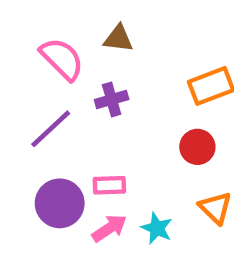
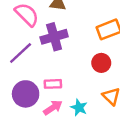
purple cross: (112, 99) -> (54, 37), size x1.5

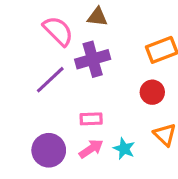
purple circle: (26, 94) -> (49, 150), moved

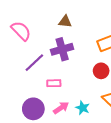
pink semicircle: (58, 31) -> (21, 31), moved
pink rectangle: (91, 119) -> (54, 83), moved

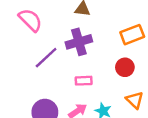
pink rectangle: (54, 83) -> (84, 81), moved

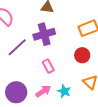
pink rectangle: (84, 81) -> (48, 66), turned 64

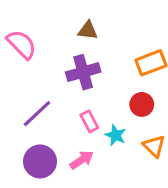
purple line: (17, 47) -> (37, 114), moved
cyan star: (64, 91) -> (116, 135), moved

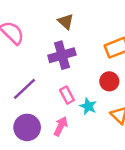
brown triangle: (88, 30) -> (66, 22), turned 35
pink arrow: (82, 160) -> (61, 126), turned -30

